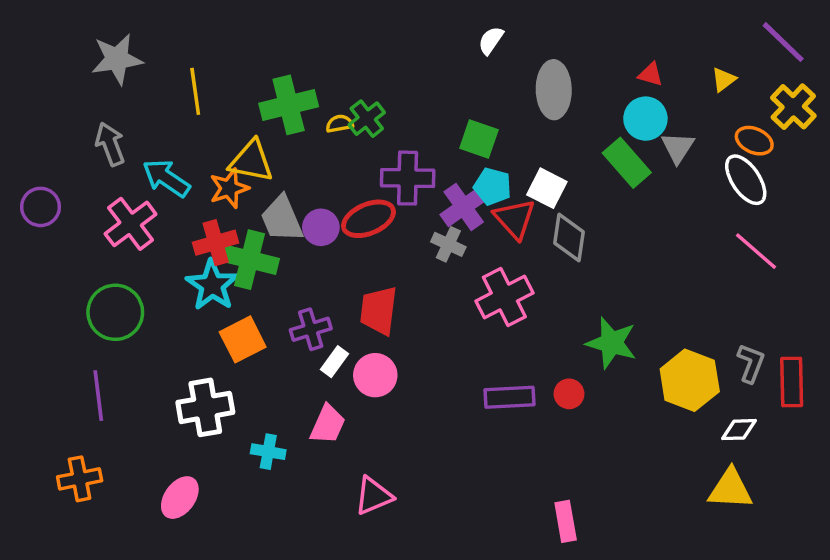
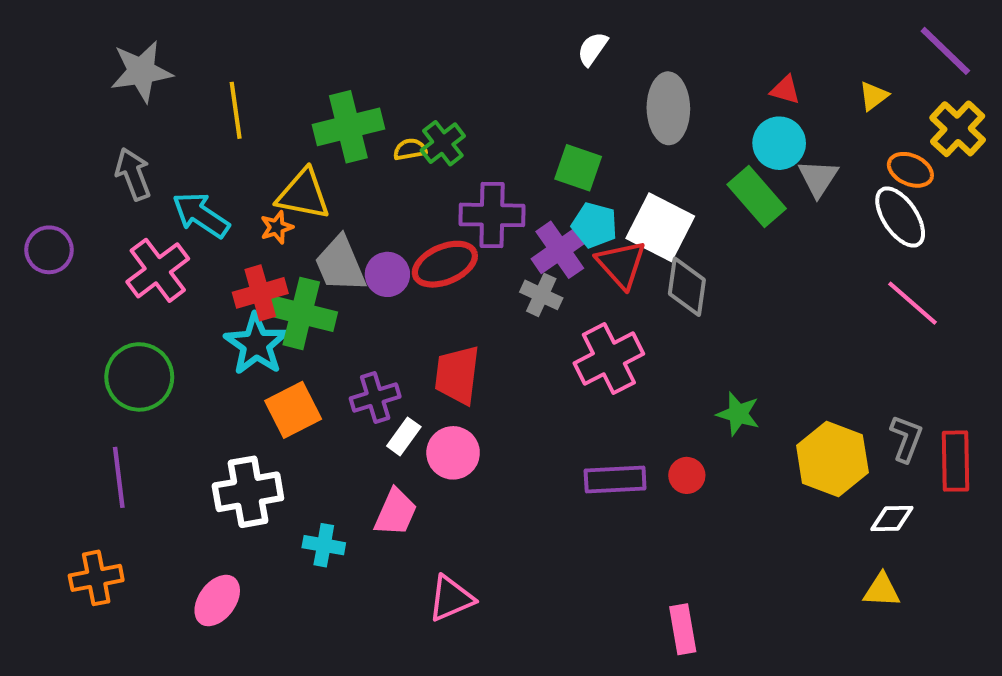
orange star: (229, 188) -> (277, 227), size x0.7
white square: (547, 188) -> (660, 227), size x1.4
green star: (611, 343) -> (738, 414), size x0.7
yellow triangle: (730, 489) -> (882, 590), size x0.7

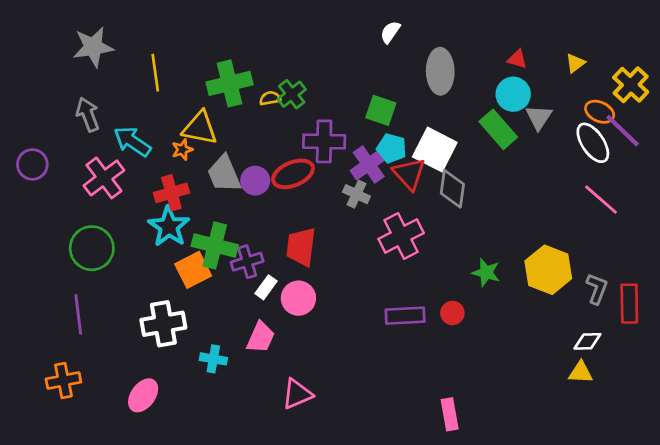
purple line: (945, 51) -> (623, 131), moved
green cross: (301, 313) -> (215, 245), moved
yellow hexagon: (832, 459) -> (548, 270), moved
yellow triangle: (882, 590) -> (581, 372), moved

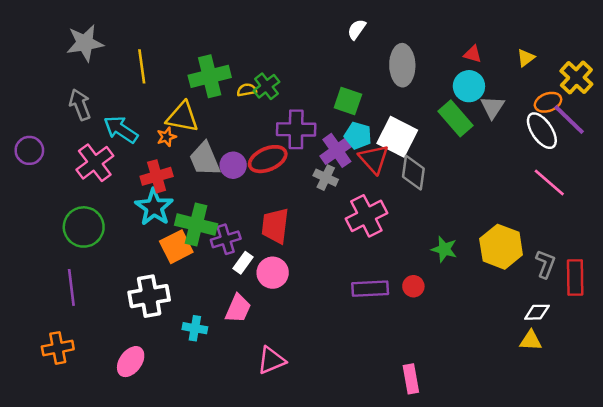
orange ellipse: (600, 112) -> (548, 102), turned -45

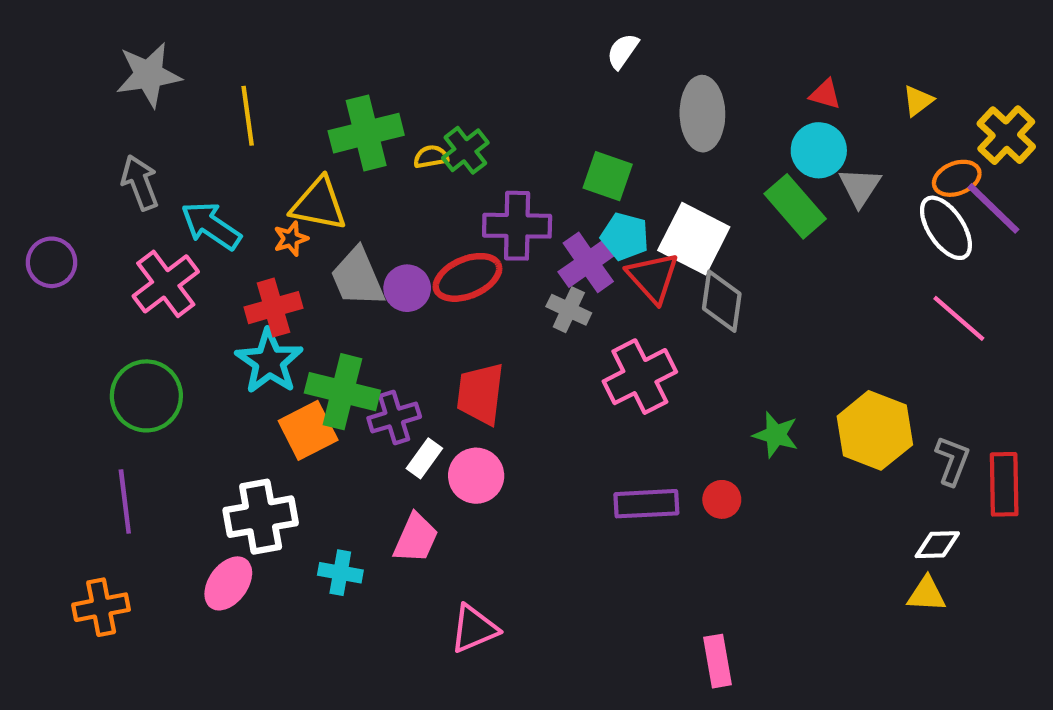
pink ellipse: (131, 362) -> (228, 583), moved

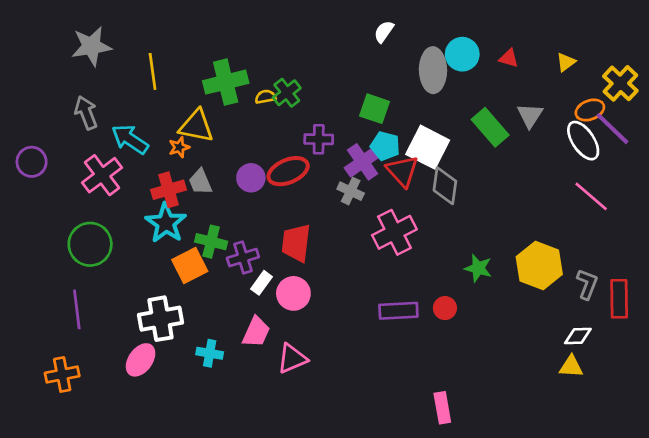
cyan circle: (819, 150) -> (462, 54), moved
purple cross: (517, 226) -> (319, 139), size x0.7
gray trapezoid: (358, 277) -> (200, 182), moved, size x0.7
green cross: (342, 392) -> (211, 242), size x0.7
pink triangle: (474, 629) -> (292, 359), moved

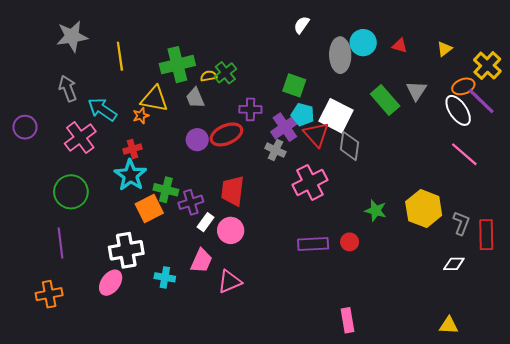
gray trapezoid: (200, 182) -> (195, 98), moved
red cross: (168, 190) -> (133, 149), size x0.7
yellow triangle: (571, 367) -> (449, 325), moved

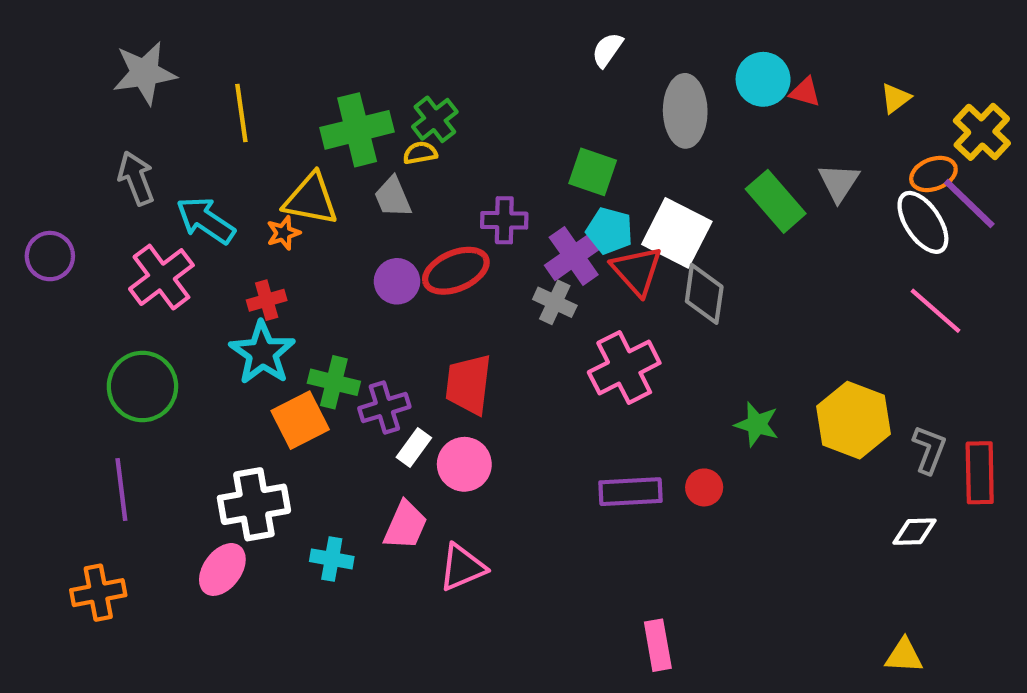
cyan circle: (363, 43) -> (763, 79), moved
green cross: (225, 73) -> (435, 119), moved
pink rectangle: (347, 320) -> (658, 645), moved

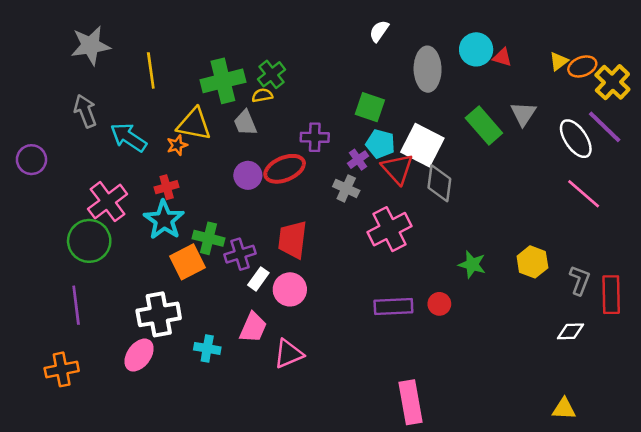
orange ellipse: (933, 174) -> (582, 66), moved
purple cross: (574, 256) -> (358, 160), size x0.6
pink cross: (161, 277) -> (108, 202), moved
yellow hexagon: (853, 420) -> (532, 262), size x0.7
pink rectangle: (658, 645) -> (410, 402), size x1.4

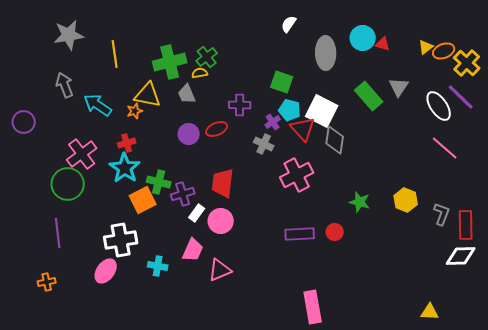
red ellipse: (285, 169) -> (217, 129), size x0.7
white diamond: (570, 331) -> (461, 256), moved, size x1.4
orange cross: (62, 369) -> (47, 282), size x0.7

